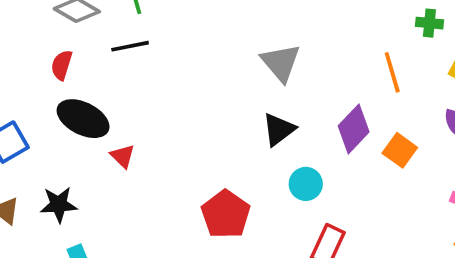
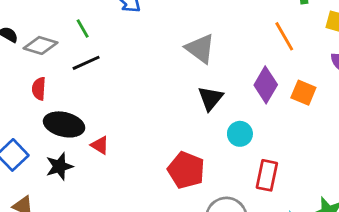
black star: (59, 205) -> (59, 166), moved

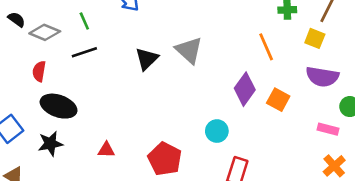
black triangle: (210, 98) -> (147, 59), moved
red triangle: (100, 145) -> (106, 150), moved, turned -36

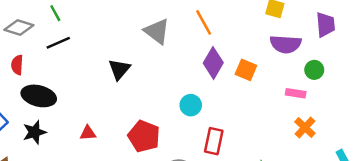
orange line: (266, 47) -> (204, 22), moved
black triangle: (147, 59) -> (119, 69), moved

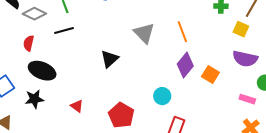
red triangle: (88, 133) -> (77, 106), turned 32

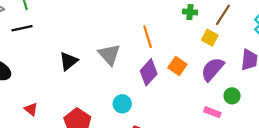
gray triangle: (144, 33) -> (109, 55), moved
purple semicircle: (245, 59) -> (212, 69), turned 115
orange square: (210, 74) -> (177, 66), moved

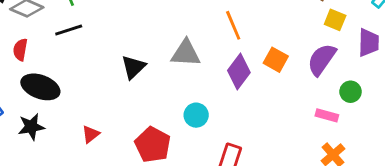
yellow square: (210, 38) -> (335, 20), moved
gray triangle: (109, 55) -> (186, 53), turned -40
cyan circle: (122, 104) -> (196, 115), moved
red triangle: (31, 109) -> (91, 134), turned 48

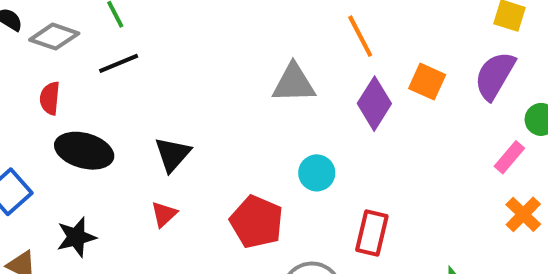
black triangle: (133, 67) -> (173, 154), moved
pink rectangle: (327, 115) -> (509, 157), turned -60
black star: (31, 127) -> (76, 237), moved

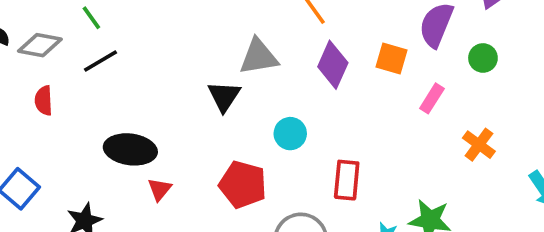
orange square: (427, 82) -> (392, 59), moved
black ellipse: (84, 151) -> (130, 149), moved
black triangle: (173, 154) -> (224, 96), moved
pink rectangle: (509, 157) -> (432, 98), moved

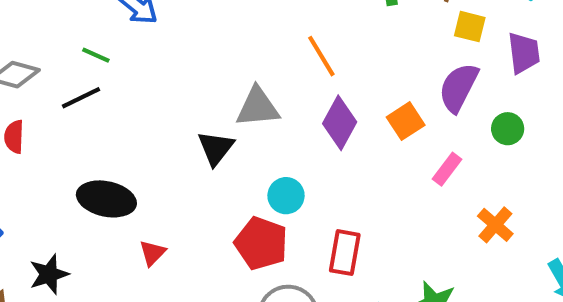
green line: (91, 18) -> (96, 55), moved, turned -35
orange square: (392, 59) -> (406, 121), turned 36
red pentagon: (243, 185) -> (261, 243), moved
red triangle: (160, 189) -> (152, 253), moved

